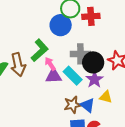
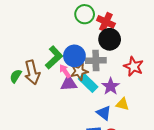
red cross: (91, 16) -> (106, 22), turned 30
blue circle: (61, 25) -> (74, 56), moved
black circle: (93, 62) -> (110, 39), moved
brown star: (73, 105) -> (79, 71), moved

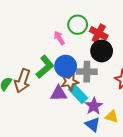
pink arrow: (65, 71) -> (59, 38), moved
brown arrow: (32, 72) -> (22, 81), turned 30
purple star: (111, 86) -> (94, 106), moved

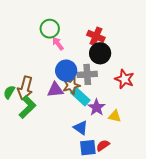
green circle: (78, 25) -> (50, 29), moved
green L-shape: (45, 67) -> (27, 107), moved
purple triangle: (59, 93) -> (55, 90), moved
blue triangle: (93, 125) -> (81, 128), moved

